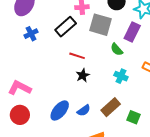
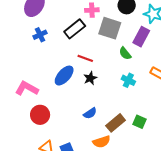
brown rectangle: (111, 107) -> (116, 123), moved
blue ellipse: (60, 110) -> (64, 76), moved
red circle: (20, 115) -> (40, 115), moved

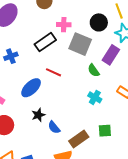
blue cross: (40, 35) -> (11, 56), moved
black star: (90, 78) -> (38, 115), moved
blue semicircle: (90, 113) -> (54, 127), turned 80
green square: (140, 122) -> (105, 131), moved, turned -32

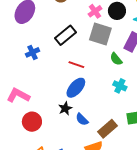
pink cross: (64, 25) -> (95, 11), moved, turned -32
blue ellipse: (31, 88) -> (76, 88), moved

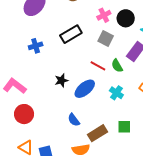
gray square: (100, 34) -> (106, 38), size x0.7
red line: (76, 65) -> (98, 66), moved
blue ellipse: (76, 88) -> (85, 89), moved
black star: (65, 108) -> (61, 80), moved

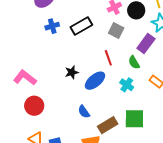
blue cross: (36, 46) -> (52, 26), moved
red line: (98, 66) -> (108, 58), turned 42
green semicircle: (117, 66) -> (134, 62), moved
green square: (124, 127) -> (134, 119), size x1.5

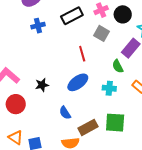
black rectangle: (81, 26) -> (72, 16), moved
red line: (108, 58) -> (82, 54), moved
black star: (72, 72) -> (42, 85), moved
cyan cross: (127, 85) -> (109, 88), turned -32

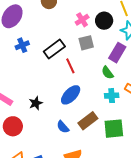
black rectangle: (72, 16) -> (54, 49), moved
gray square: (102, 33) -> (86, 43), turned -35
cyan cross: (109, 88) -> (112, 96), moved
brown rectangle: (88, 127) -> (88, 121), moved

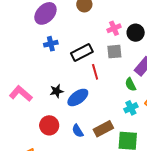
blue ellipse: (71, 95) -> (78, 97), moved
cyan cross: (112, 96) -> (131, 108), turned -32
black star: (36, 103) -> (57, 91), moved
red circle: (13, 126) -> (49, 125), moved

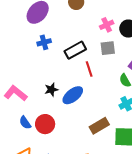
blue semicircle: (78, 131) -> (25, 123), moved

